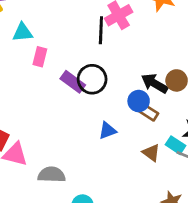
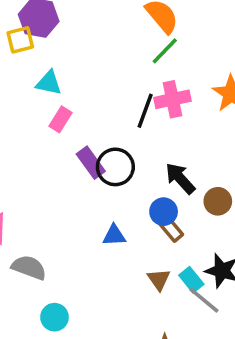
black arrow: (154, 83) -> (180, 178), moved

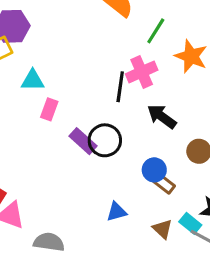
green line: (165, 51) -> (156, 31), moved
black arrow: (180, 178) -> (162, 117), moved
blue triangle: (114, 235) -> (117, 212), moved

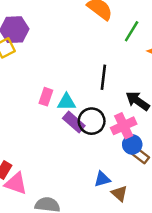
pink cross: (142, 72) -> (124, 126), moved
cyan triangle: (33, 80) -> (66, 102), moved
brown triangle: (162, 229) -> (119, 193), moved

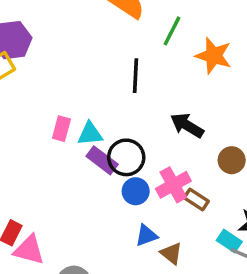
black line: (103, 77) -> (135, 76), moved
pink cross: (124, 126) -> (173, 185), moved
blue circle: (132, 144) -> (136, 191), moved

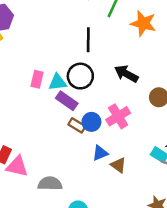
black circle: (126, 157) -> (80, 76), moved
brown rectangle: (196, 200) -> (77, 125), moved

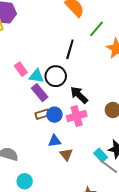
black arrow: (126, 74) -> (79, 95), moved
pink rectangle: (37, 79) -> (21, 69), turned -64
brown rectangle: (77, 125) -> (42, 114), turned -64

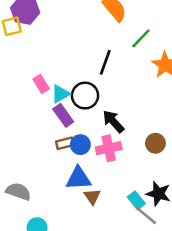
cyan triangle: (36, 76) -> (60, 94), turned -42
blue triangle: (55, 141) -> (78, 178), size x1.5

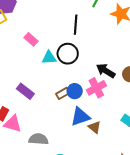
pink rectangle: (41, 84) -> (31, 39), moved
cyan triangle: (60, 94) -> (49, 58), turned 42
purple rectangle: (63, 115) -> (25, 91), moved
black arrow: (113, 121) -> (106, 71), moved

